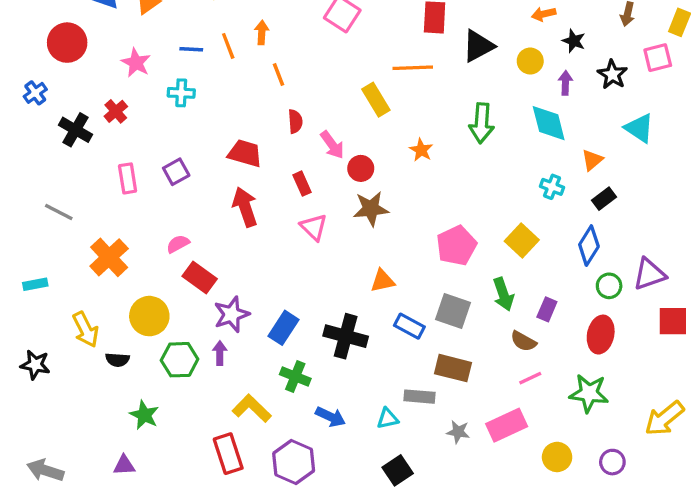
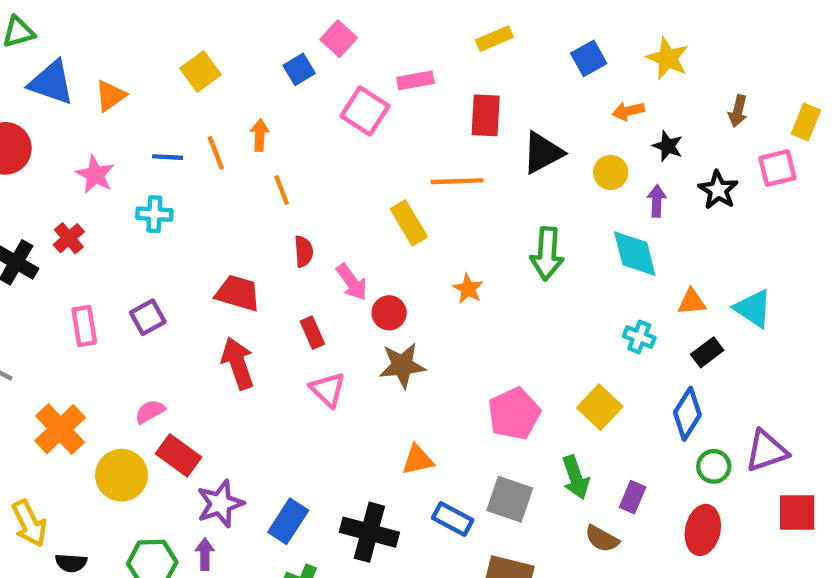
cyan triangle: (639, 128) -> (753, 308), moved
orange triangle: (592, 160) -> (692, 302), turned 35
yellow circle: (149, 316) -> (121, 475), moved

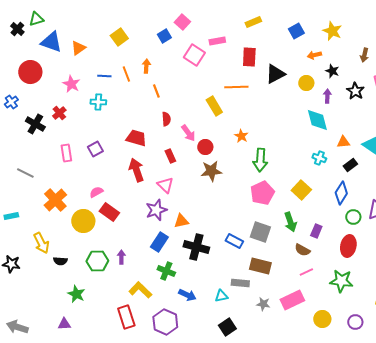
green arrow: (547, 254) -> (260, 160), moved
pink triangle: (328, 390) -> (165, 185), moved
orange triangle: (418, 460) -> (181, 221), moved
purple star: (220, 504) -> (156, 210), moved

